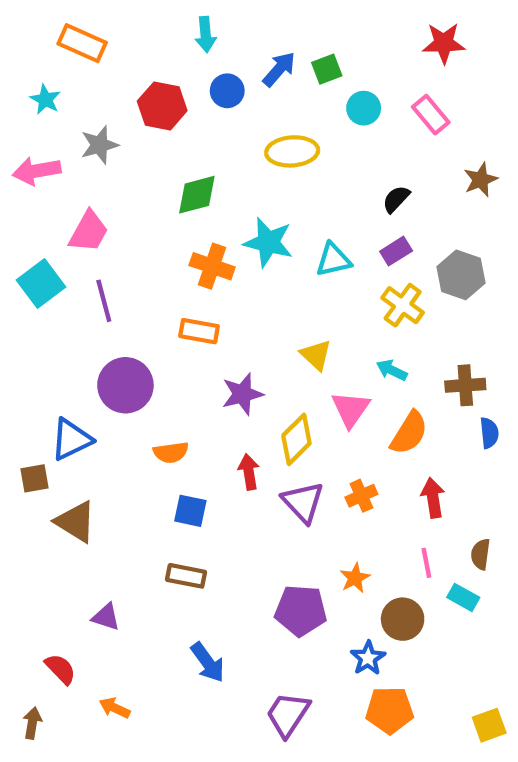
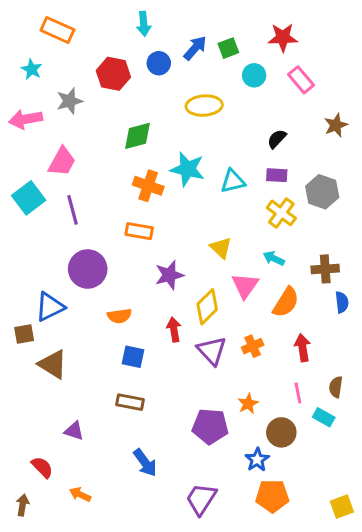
red star: (444, 43) -> (283, 37), moved
purple rectangle: (396, 251) -> (277, 175), turned 35

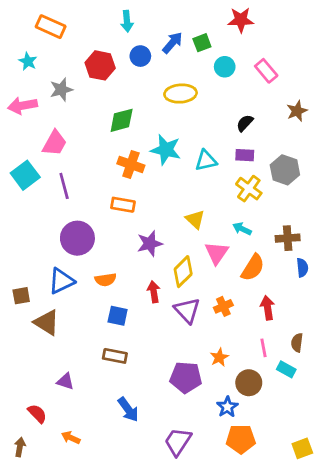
red star: (283, 37) -> (241, 20), moved
blue triangle: (50, 307) -> (61, 281), moved

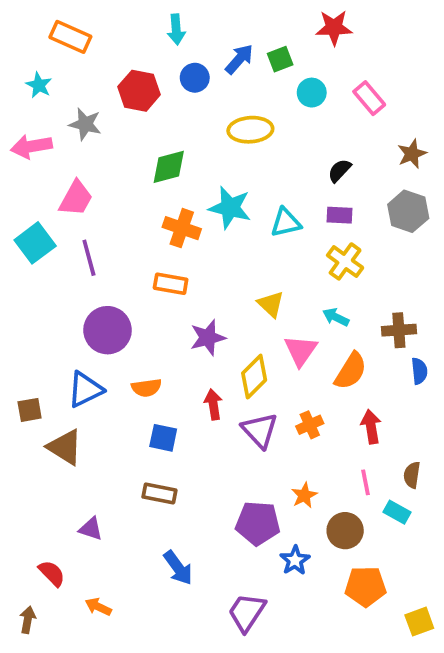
gray star: (61, 90) -> (85, 124), turned 30
gray hexagon: (285, 170) -> (408, 211), moved
blue star: (227, 407) -> (295, 560), moved
orange pentagon: (241, 439) -> (366, 586), moved

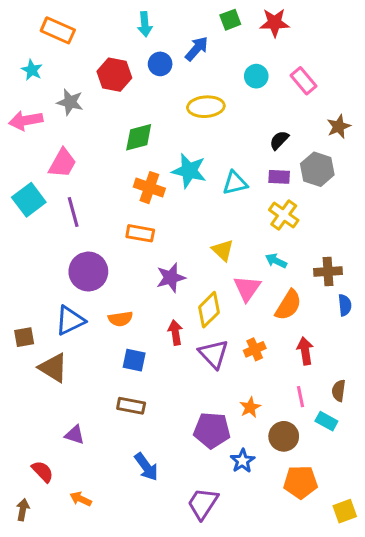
green square: (280, 59) -> (230, 20), moved
gray hexagon: (408, 211) -> (317, 169), moved

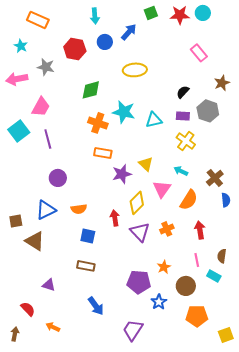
cyan circle: (256, 76) -> (203, 13), moved
orange rectangle: (140, 233) -> (103, 153), moved
purple circle: (88, 272) -> (58, 178), size x0.7
brown cross: (328, 272) -> (215, 178), turned -36
purple star: (171, 278) -> (122, 174), moved

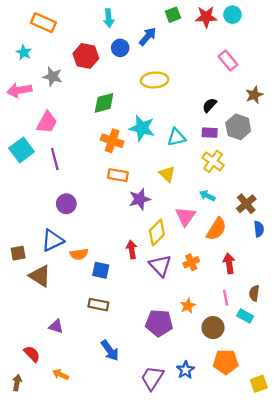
yellow triangle: (146, 164) -> (167, 174), moved
orange semicircle: (79, 209) -> (79, 254), moved
blue star: (159, 302) -> (185, 370), moved

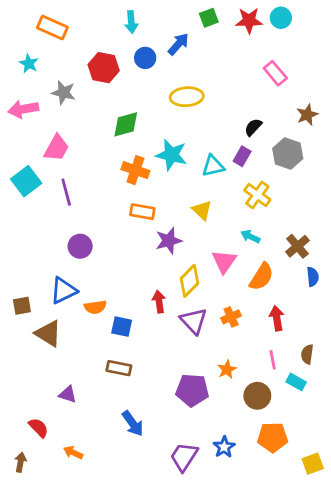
purple rectangle: (210, 133) -> (242, 156), moved, turned -63

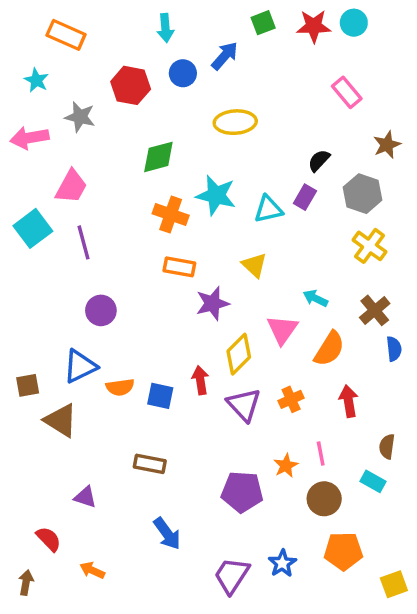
yellow cross: (257, 195) -> (369, 246), moved
blue square: (122, 327) -> (160, 396), moved
pink line: (273, 360) -> (321, 453), moved

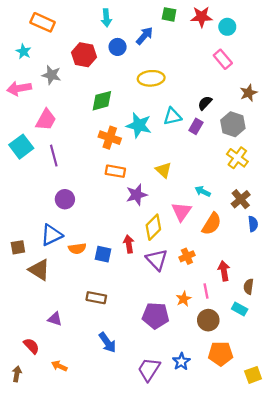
green square: (263, 23) -> (169, 14), turned 32
cyan circle: (354, 23) -> (227, 27), moved
cyan triangle: (268, 209) -> (172, 116), moved
red arrow: (349, 401) -> (224, 271), moved

